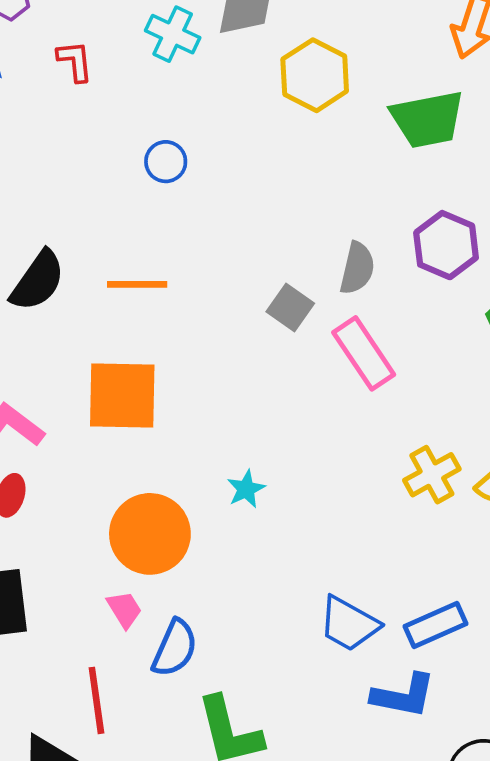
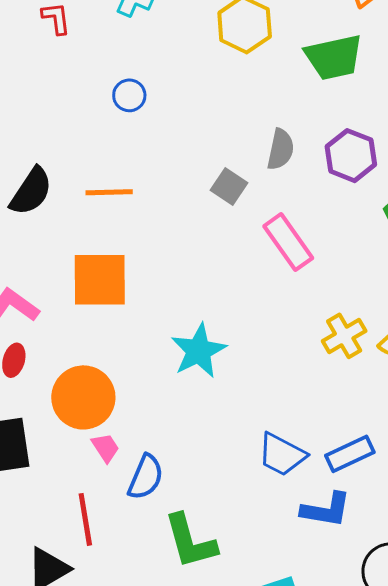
gray semicircle: (357, 268) -> (281, 149), moved
gray square: (290, 307) -> (229, 186), moved
cyan star: (246, 489) -> (199, 351), size x1.8
orange circle: (150, 534) -> (83, 397), moved

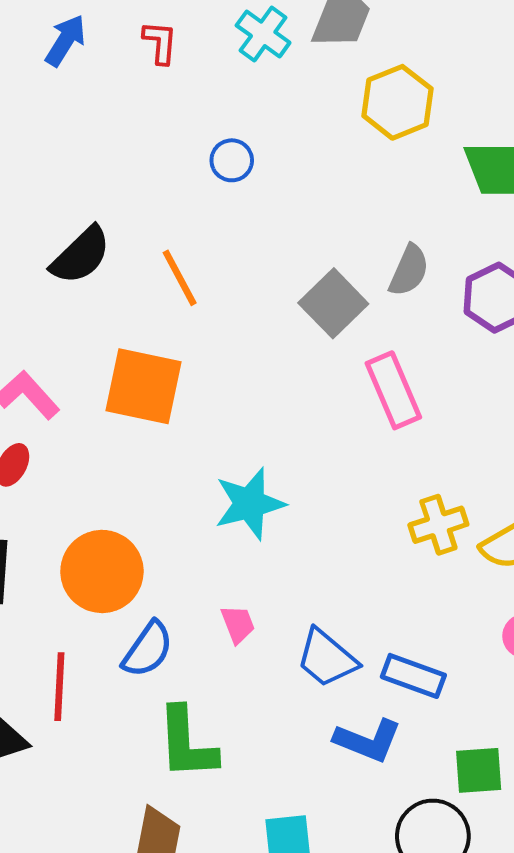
gray square: (229, 186) -> (333, 303), size x1.4
orange line: (109, 192) -> (180, 278), turned 51
orange circle: (83, 397) -> (102, 571), moved
pink trapezoid: (105, 448) -> (238, 624), moved
blue rectangle: (350, 454) -> (413, 676), turned 33

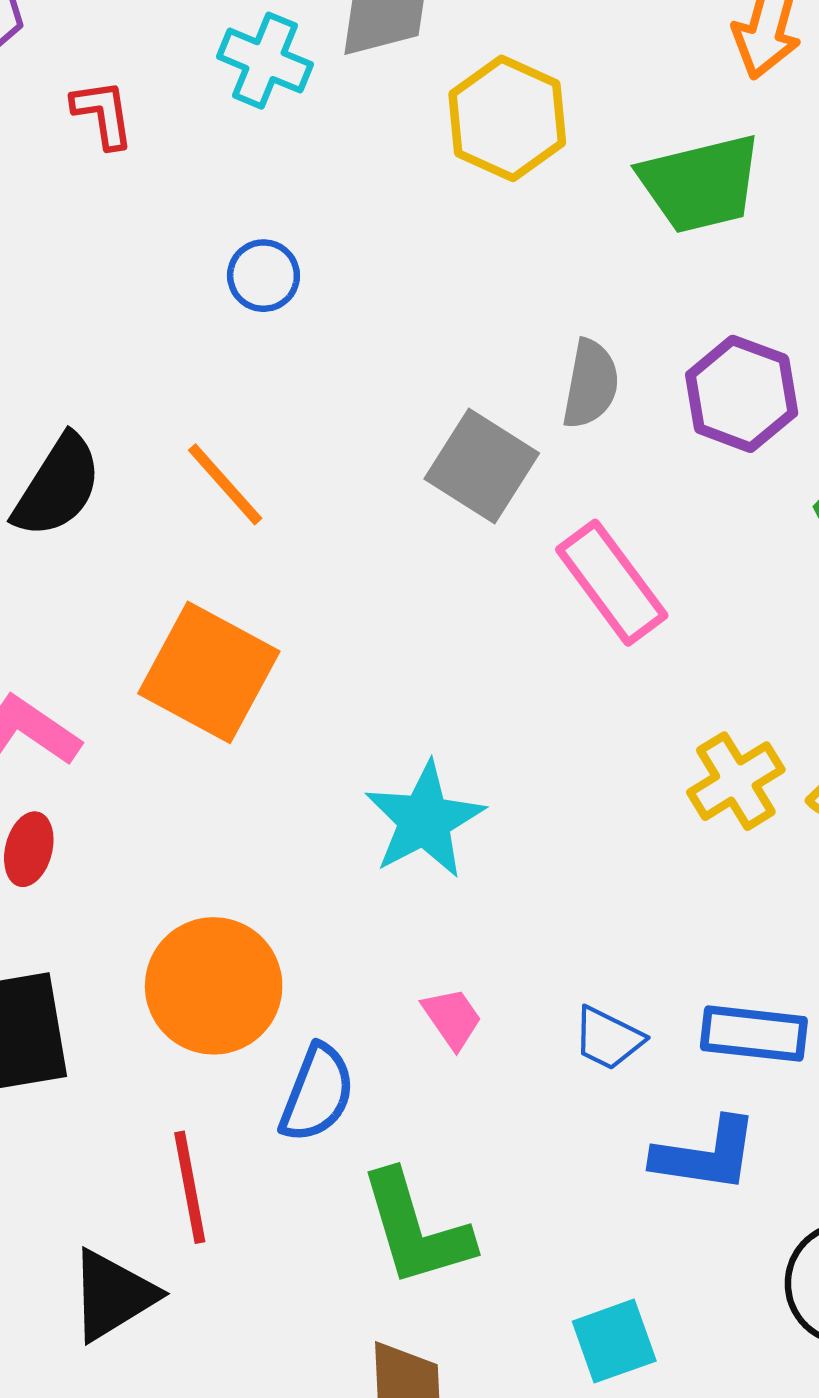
orange square: (144, 386) -> (209, 672), turned 30
blue trapezoid: (327, 658) -> (608, 1038), size x0.7

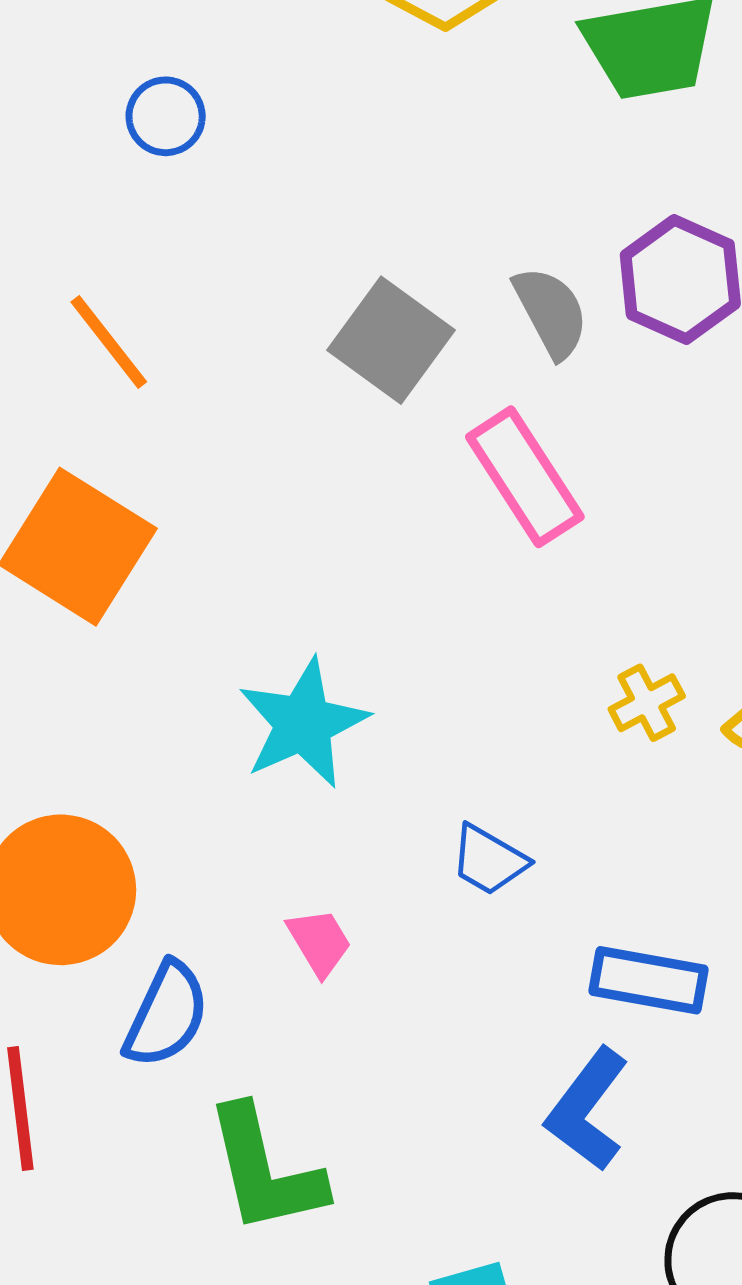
gray semicircle: (591, 384) -> (551, 312), moved, turned -42
yellow cross: (736, 781) -> (647, 703), size x0.7
blue trapezoid: (608, 1038) -> (489, 860), moved
blue L-shape: (706, 1155) -> (587, 1109), turned 115

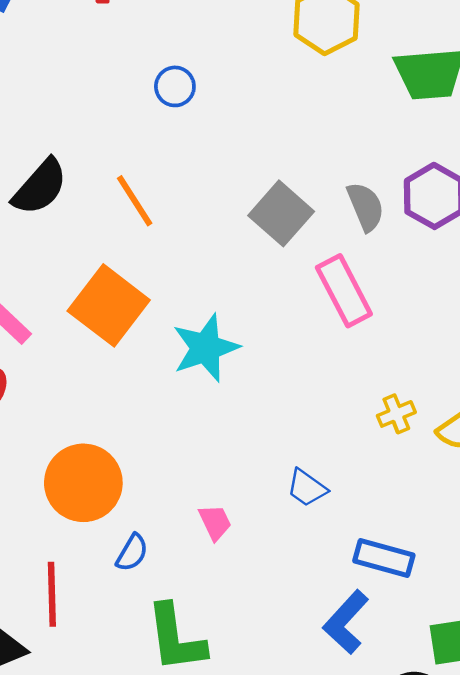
cyan star: (303, 723) -> (206, 348), moved
blue semicircle: (166, 1015) -> (132, 553), size x0.7

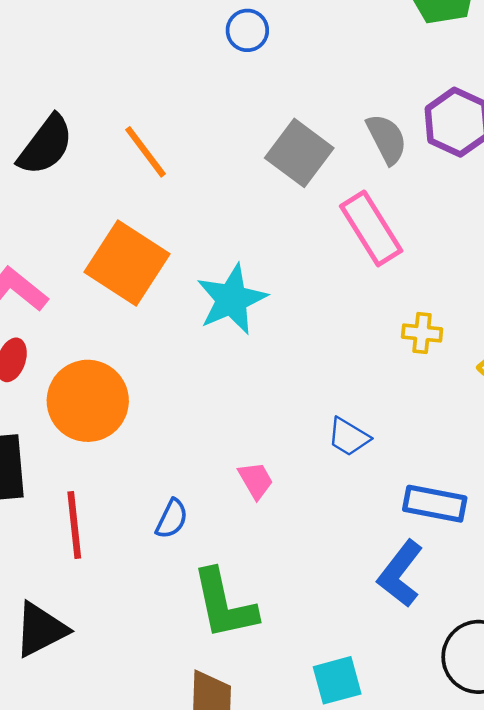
blue circle: (175, 86) -> (247, 30), moved
yellow cross: (396, 414) -> (422, 333), moved, turned 33
orange circle: (83, 483) -> (88, 401), moved
red line: (52, 594) -> (74, 525), moved

